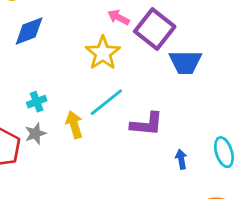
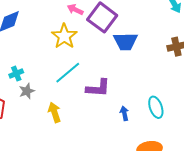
yellow arrow: (74, 125) -> (54, 112), moved
gray star: (35, 134) -> (27, 91), moved

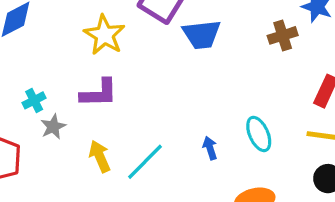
cyan line: (68, 73) -> (145, 162), moved
purple L-shape: (98, 88) -> (99, 93), moved

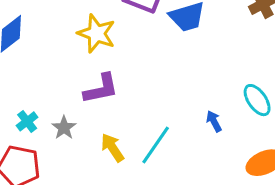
cyan cross: (34, 100) -> (27, 121), moved

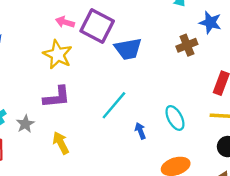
cyan line: (156, 145) -> (114, 105), moved

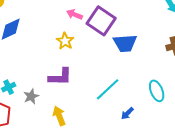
yellow star: (58, 55) -> (65, 41), size x0.7
cyan ellipse: (175, 118) -> (157, 91), moved
blue arrow: (140, 131) -> (127, 113), turned -120

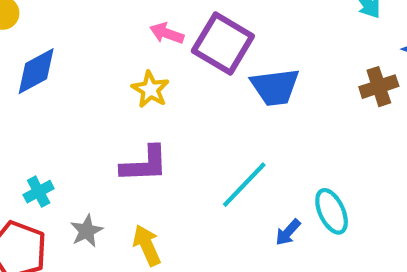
cyan ellipse: (157, 91) -> (332, 211), moved
gray star: (31, 96) -> (87, 231), moved

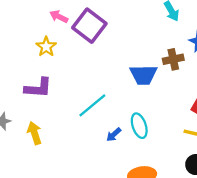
blue trapezoid: (275, 87) -> (144, 75), moved

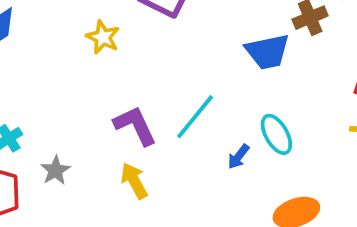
purple L-shape: (38, 88) -> (135, 126), moved, turned -108
yellow arrow: (34, 133) -> (134, 181), moved

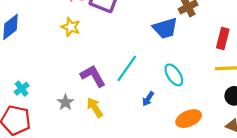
blue arrow: (238, 157) -> (148, 99), moved
gray star: (55, 170) -> (65, 102), moved

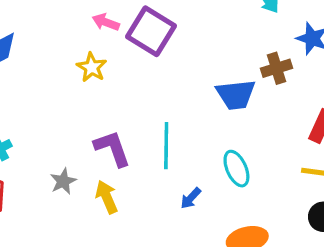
cyan line: (127, 68) -> (166, 146), turned -44

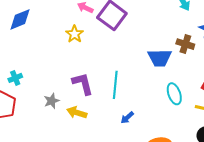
brown cross: (276, 68) -> (185, 44), turned 30
cyan ellipse: (236, 169) -> (174, 94), moved
yellow arrow: (107, 197) -> (77, 113), turned -54

